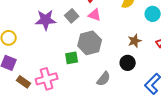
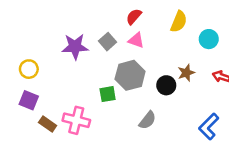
black circle: (128, 63) -> (166, 85), moved
pink cross: (47, 79) -> (76, 120), turned 30

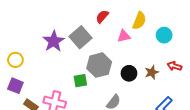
pink triangle: (136, 40) -> (124, 36), moved, turned -32
gray square: (108, 42) -> (80, 37), size x1.5
purple star: (75, 47) -> (54, 41), turned -30
brown star: (186, 73) -> (152, 72), moved

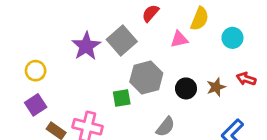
purple square: (15, 86) -> (36, 105), turned 35

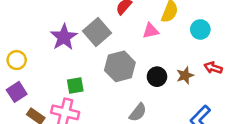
green square: (122, 98) -> (75, 86), moved

